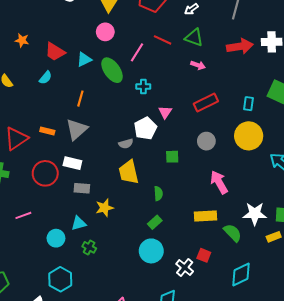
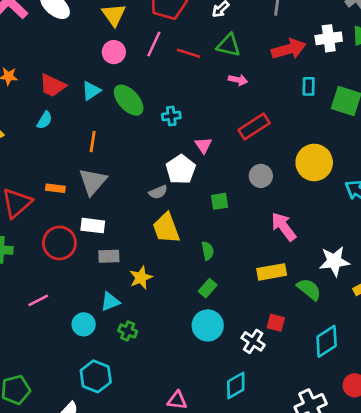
pink line: (137, 52) -> (154, 44), moved
cyan rectangle: (248, 104) -> (309, 86), moved

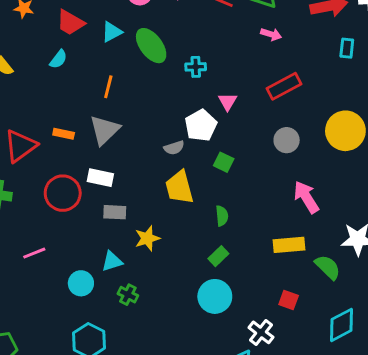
green square: (220, 201) -> (224, 162), moved, turned 30
white cross: (253, 341) -> (261, 332), moved

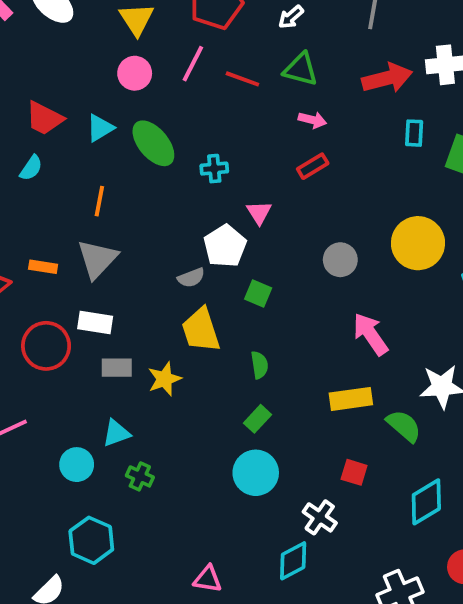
red rectangle: (284, 86) -> (313, 166), moved, size x0.7
yellow star: (147, 238) -> (164, 379), moved

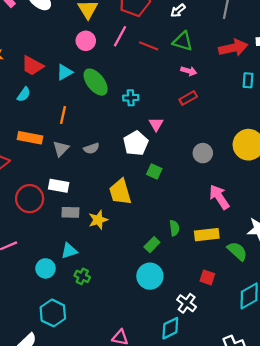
gray triangle: (97, 259) -> (61, 149), size x0.7
orange rectangle: (43, 267) -> (30, 138), moved, size x1.5
gray semicircle: (191, 278) -> (91, 148), moved
green semicircle: (259, 365) -> (174, 228), moved

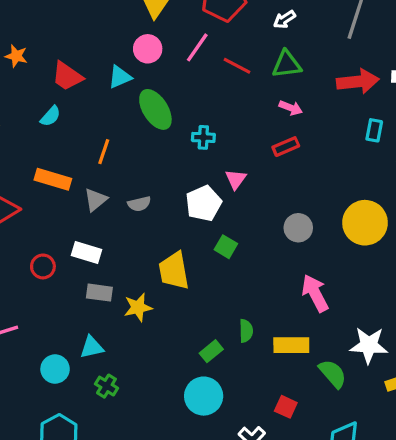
green triangle: (183, 41) -> (287, 64), turned -30
cyan triangle: (65, 72) -> (120, 77), moved
red circle: (30, 199) -> (43, 266), size x0.6

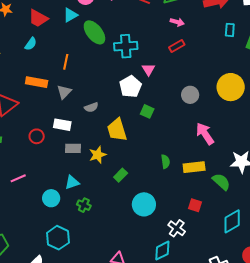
cyan cross: (203, 137) -> (126, 46), size x1.6
gray semicircle: (139, 204) -> (91, 107), moved
green rectangle: (211, 351) -> (121, 175), moved

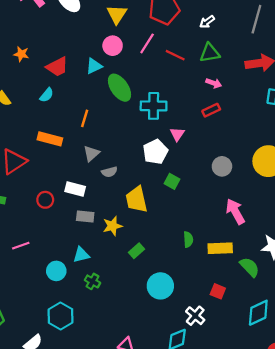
red trapezoid: (38, 18) -> (57, 67), turned -60
gray triangle: (64, 92) -> (91, 153), moved

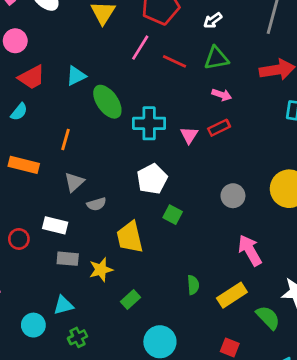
pink circle: (113, 46) -> (15, 41), moved
pink triangle: (177, 134) -> (189, 135), moved
yellow rectangle: (220, 248) -> (232, 295), turned -30
green cross: (93, 281) -> (78, 337), turned 35

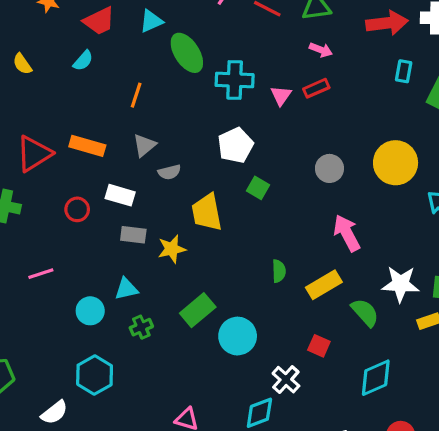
orange rectangle: (24, 165) -> (87, 146), moved
green rectangle: (130, 299) -> (198, 310), moved, size x1.5

